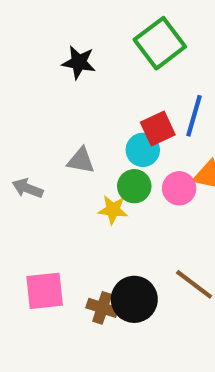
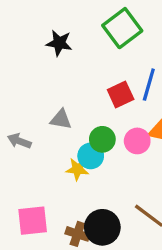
cyan circle: (143, 150) -> (91, 156), moved
yellow star: (113, 210) -> (77, 169), moved

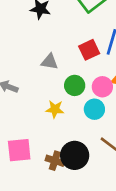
gray triangle: (61, 119) -> (50, 62), moved
cyan circle: (91, 156) -> (94, 109), moved

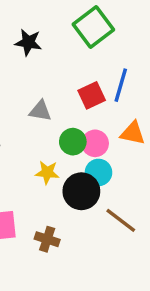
pink circle: (102, 87) -> (95, 143), moved
black circle: (75, 155) -> (81, 191), moved

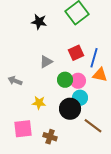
blue line: (121, 85) -> (94, 58), moved
gray triangle: (40, 111) -> (46, 62), turned -40
yellow star: (47, 172) -> (39, 103), moved

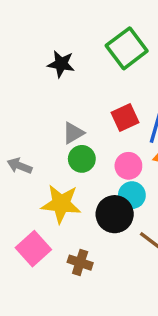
green circle: (65, 80) -> (82, 159), moved
yellow star: (39, 103) -> (61, 204), size x1.6
pink square: (23, 129) -> (33, 249), turned -36

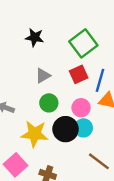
green square: (127, 48) -> (83, 43), moved
gray triangle: (73, 133) -> (43, 76), moved
black circle: (115, 214) -> (66, 129), moved

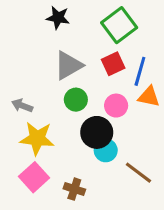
gray triangle: (43, 76) -> (68, 65), size x1.5
cyan circle: (83, 128) -> (106, 150), moved
yellow star: (35, 134) -> (37, 138), moved

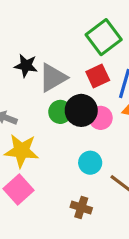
black star: (58, 18) -> (26, 66), moved
black circle: (97, 132) -> (81, 110), moved
brown cross: (74, 189) -> (81, 208), moved

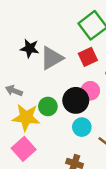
black circle: (81, 110) -> (76, 100), moved
green circle: (60, 112) -> (48, 106), moved

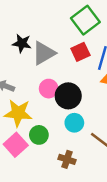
pink circle: (90, 91) -> (49, 89), moved
green circle: (48, 106) -> (39, 135), moved

